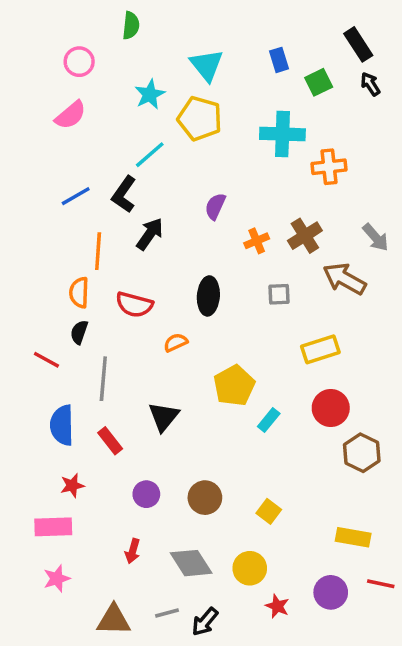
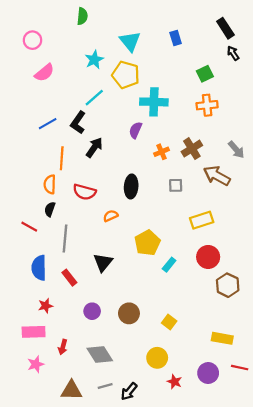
pink circle: (79, 62) -> (32, 40), moved
green square: (319, 82) -> (205, 74), moved
cyan cross: (282, 134) -> (154, 102), moved
red arrow: (133, 551) -> (63, 347), moved
gray diamond: (191, 563) -> (100, 355), moved

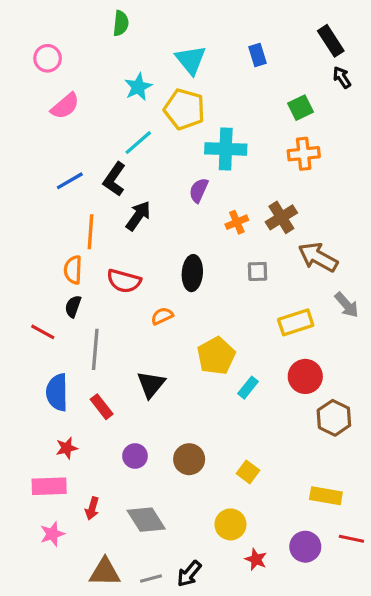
gray arrow: (236, 150) -> (347, 305), moved
gray line: (105, 386) -> (151, 579), moved

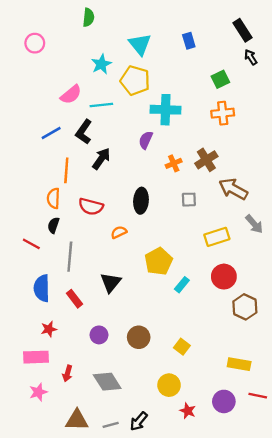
pink semicircle: (65, 106) -> (71, 94), moved
cyan line: (138, 143) -> (101, 105), turned 35

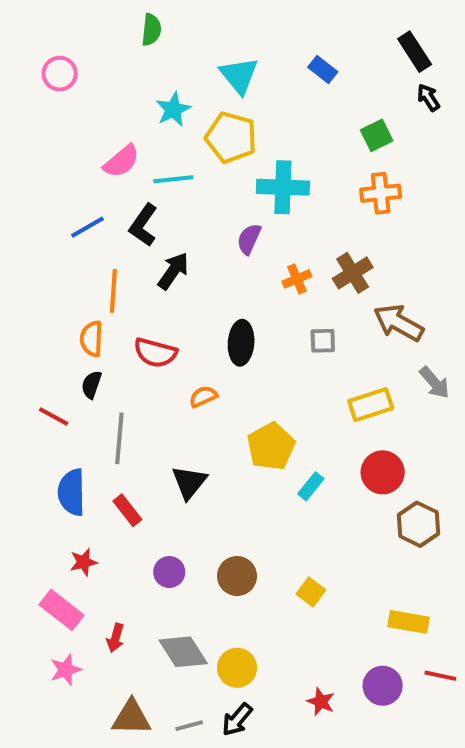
blue rectangle: (189, 41) -> (323, 70), turned -35
pink rectangle: (36, 357) -> (62, 610), turned 40
yellow circle: (169, 385) -> (237, 668), moved

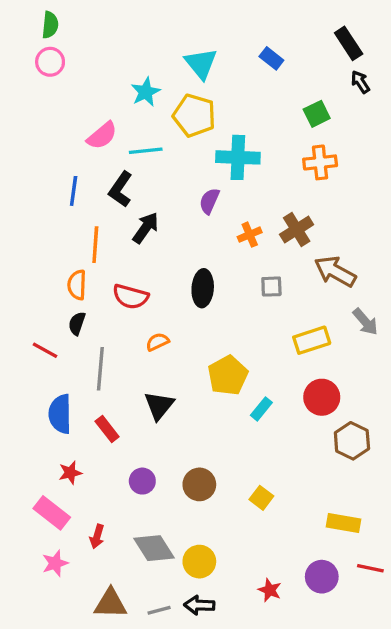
green semicircle: (151, 30) -> (50, 25), moved
blue line: (88, 227) -> (74, 191), turned -52
orange semicircle: (203, 397) -> (157, 342), moved
black arrow: (237, 720) -> (199, 605), turned 52

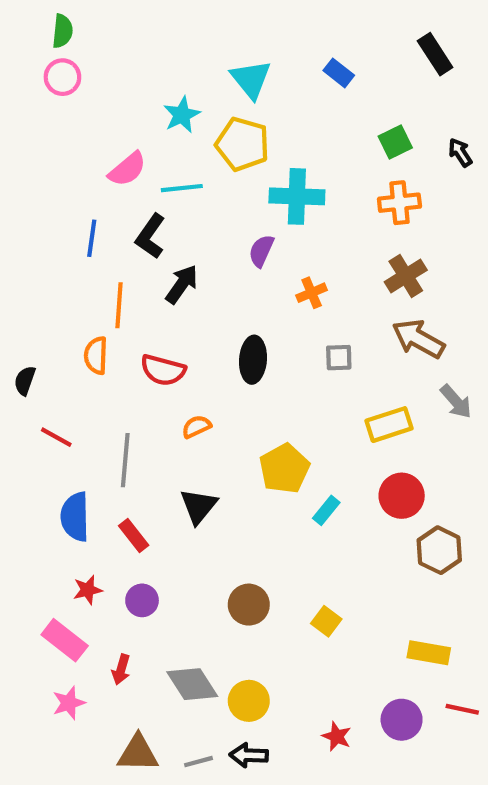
black arrow: (360, 82) -> (460, 152), moved
brown cross: (297, 230) -> (406, 276), moved
black semicircle: (77, 323) -> (25, 381), moved
purple circle: (142, 481) -> (142, 600), moved

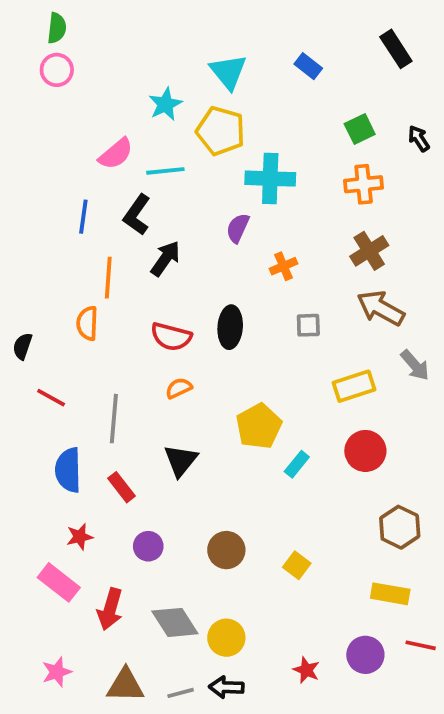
red semicircle: (163, 370) -> (171, 337), moved
brown hexagon: (439, 550) -> (400, 527), moved
purple circle: (142, 600) -> (148, 546), moved
red arrow: (121, 669) -> (110, 609), size x1.5
pink star: (69, 703) -> (57, 672), moved

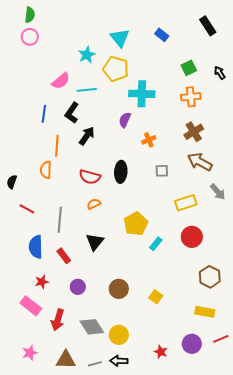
red line: (421, 645) -> (221, 339), turned -35

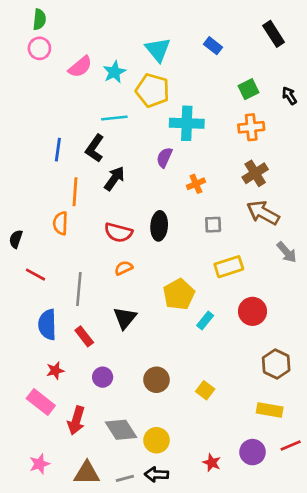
pink semicircle: (61, 81) -> (80, 67), moved
yellow rectangle: (186, 203) -> (229, 267), moved

